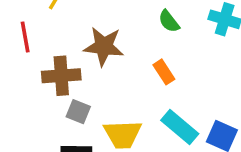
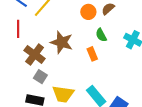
orange rectangle: (164, 72) -> (92, 54), moved
brown cross: (61, 76) -> (35, 54), turned 30

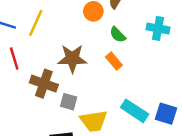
gray square: (40, 77) -> (69, 102), moved

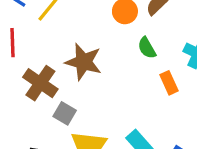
orange rectangle: (114, 61) -> (169, 83), moved

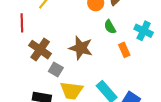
brown star: (83, 62) -> (81, 48), moved

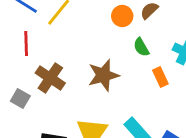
brown star: (81, 48) -> (103, 75), turned -30
gray square: (56, 70) -> (20, 98), moved

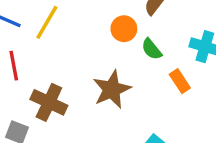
orange circle: (122, 16) -> (124, 29), moved

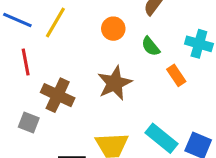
orange circle: (124, 29) -> (113, 29), moved

